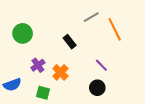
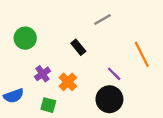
orange line: (115, 29) -> (142, 54), moved
black circle: (97, 88) -> (109, 99), size x1.5

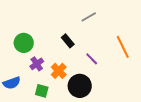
green circle: (25, 38) -> (24, 43), moved
purple line: (114, 74) -> (92, 59), moved
black circle: (109, 99) -> (80, 86), moved

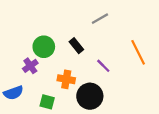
green circle: (24, 43) -> (44, 47), moved
purple cross: (37, 64) -> (30, 66), moved
orange cross: (59, 71) -> (66, 79), turned -35

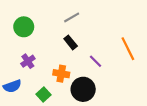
gray line: (100, 19) -> (72, 17), moved
green circle: (44, 47) -> (24, 27), moved
green square: (47, 102) -> (44, 95), turned 32

